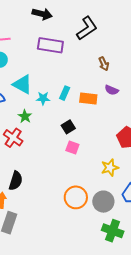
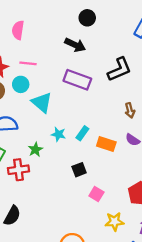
cyan triangle: (22, 84) -> (42, 103), moved
red cross: (13, 138) -> (18, 170), turned 36
pink square: (72, 148) -> (96, 194), moved

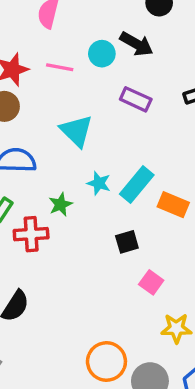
purple rectangle: (77, 80) -> (136, 99), size x0.7
cyan circle: (21, 84) -> (102, 54), moved
cyan rectangle: (82, 133) -> (137, 185), size x1.5

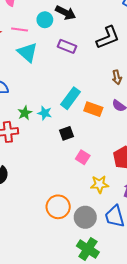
cyan triangle: (77, 131) -> (27, 52), moved
cyan star: (99, 183) -> (45, 113), moved

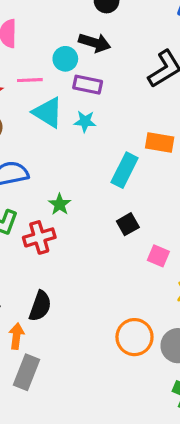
purple rectangle: (67, 46) -> (88, 85), moved
orange rectangle: (93, 109) -> (160, 143), moved
cyan star: (45, 113) -> (85, 121), moved

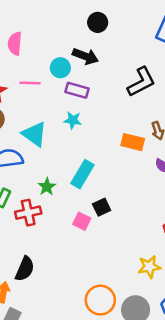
cyan triangle: (48, 113) -> (35, 134), moved
cyan rectangle: (125, 170) -> (82, 174), moved
pink square: (158, 256) -> (82, 221), moved

